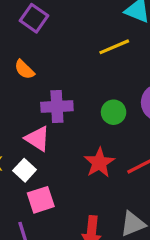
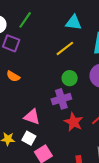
purple cross: (57, 107) -> (61, 99), moved
green circle: (114, 112) -> (70, 78), moved

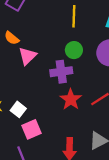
yellow line: (65, 48) -> (74, 16), turned -60
pink triangle: (32, 117) -> (27, 56), moved, turned 48

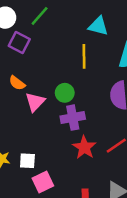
green circle: (74, 50) -> (65, 93), moved
white square: (18, 109) -> (27, 161), turned -32

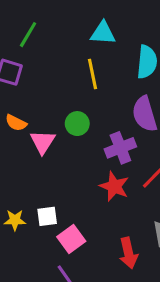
purple cross: (73, 118) -> (120, 148), moved

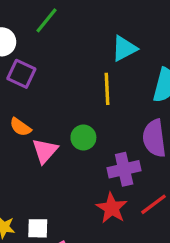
cyan triangle: (103, 33) -> (124, 48), turned -40
green line: (28, 35) -> (47, 20), moved

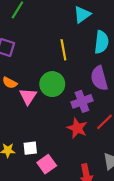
cyan triangle: (124, 48) -> (82, 15), moved
green circle: (83, 138) -> (52, 84), size x1.5

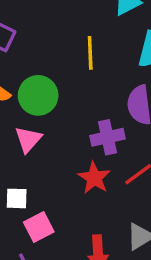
green circle: (52, 84) -> (38, 95), moved
pink triangle: (28, 96) -> (28, 139), moved

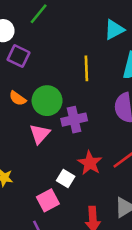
purple cross: (107, 137) -> (74, 120), moved
white square: (17, 198) -> (66, 178), moved, turned 30

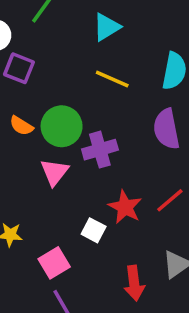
cyan triangle: (114, 30) -> (107, 27), moved
yellow line: (86, 68) -> (112, 79), turned -60
pink square: (48, 200) -> (54, 263), moved

